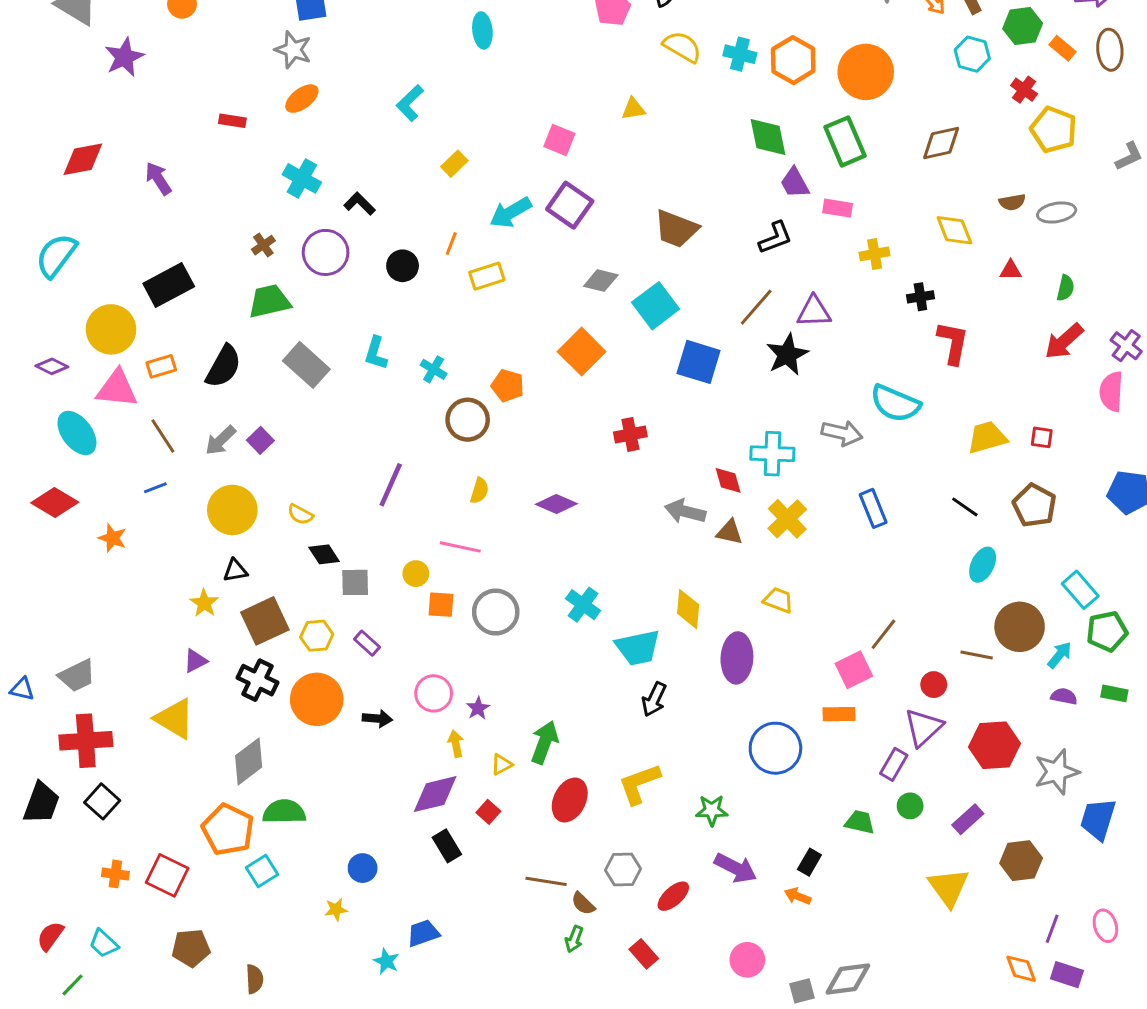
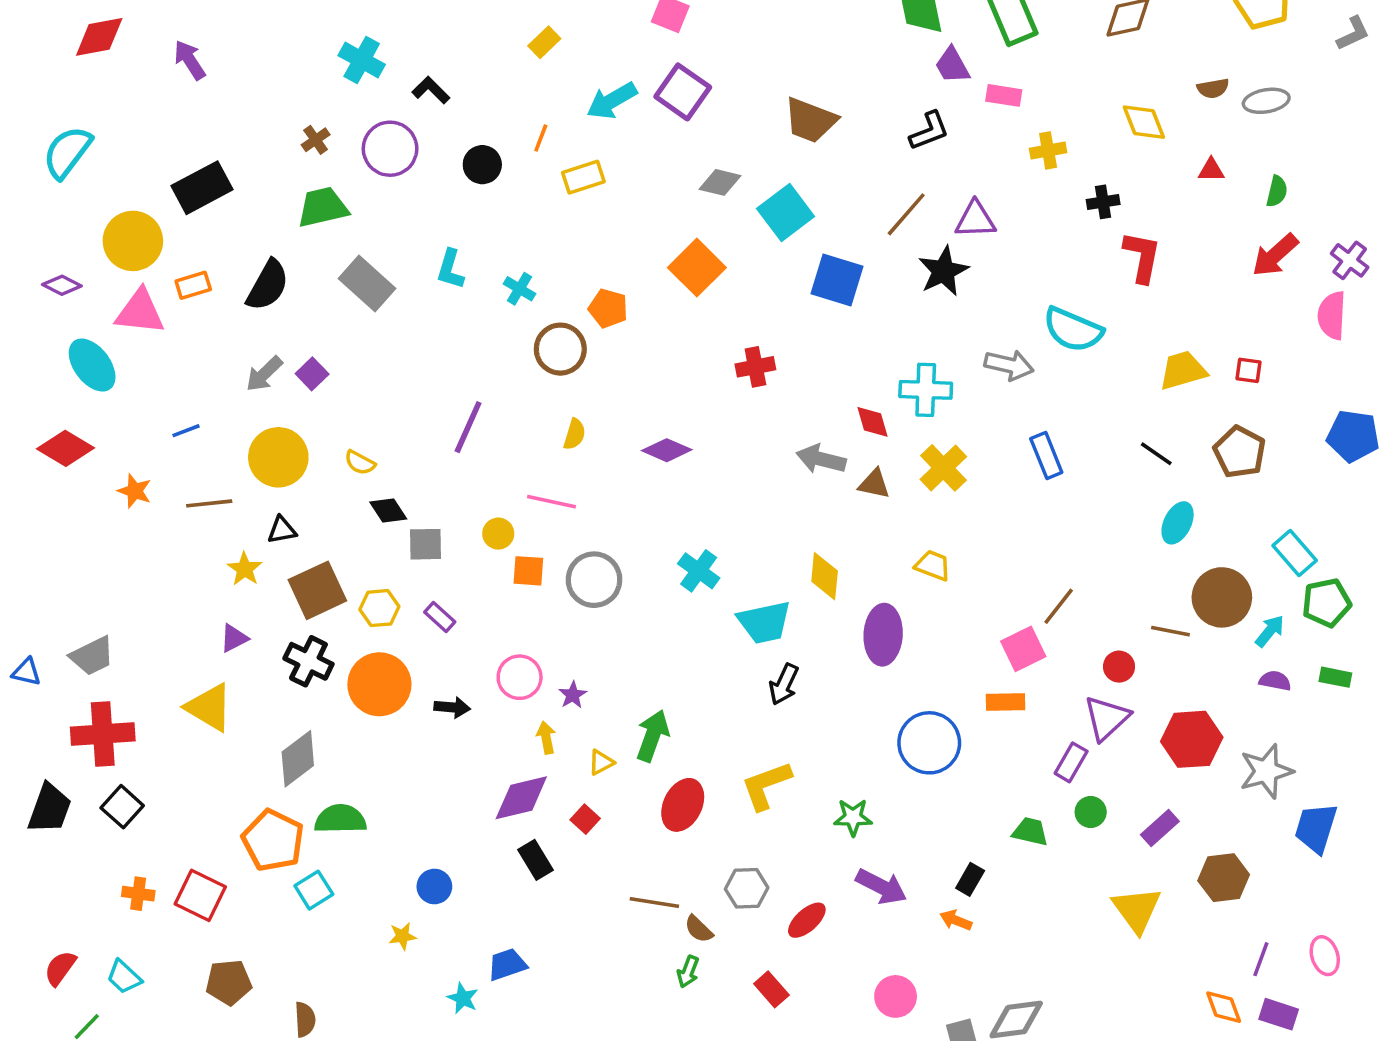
brown line: (163, 436) -> (209, 503), moved, turned -63

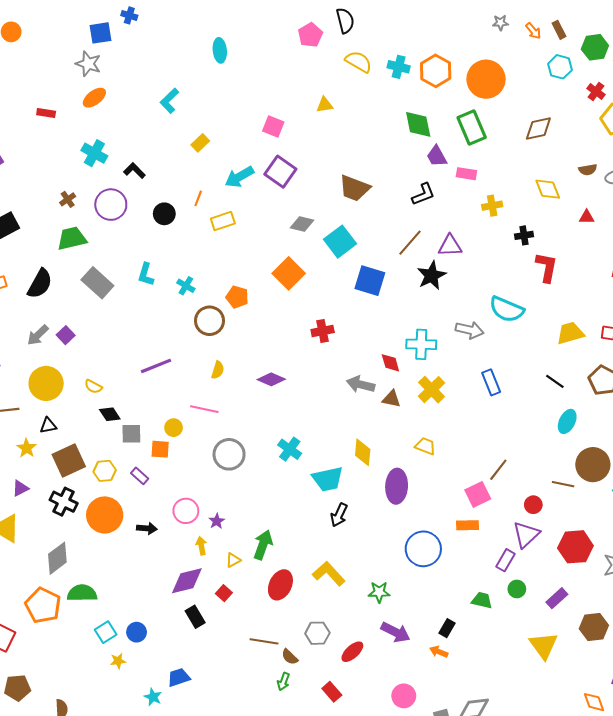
purple line: (468, 427) -> (156, 366), turned 44
orange square: (528, 571) -> (160, 449), moved
yellow L-shape: (766, 785) -> (329, 574), turned 68
cyan square: (314, 890) -> (106, 632), moved

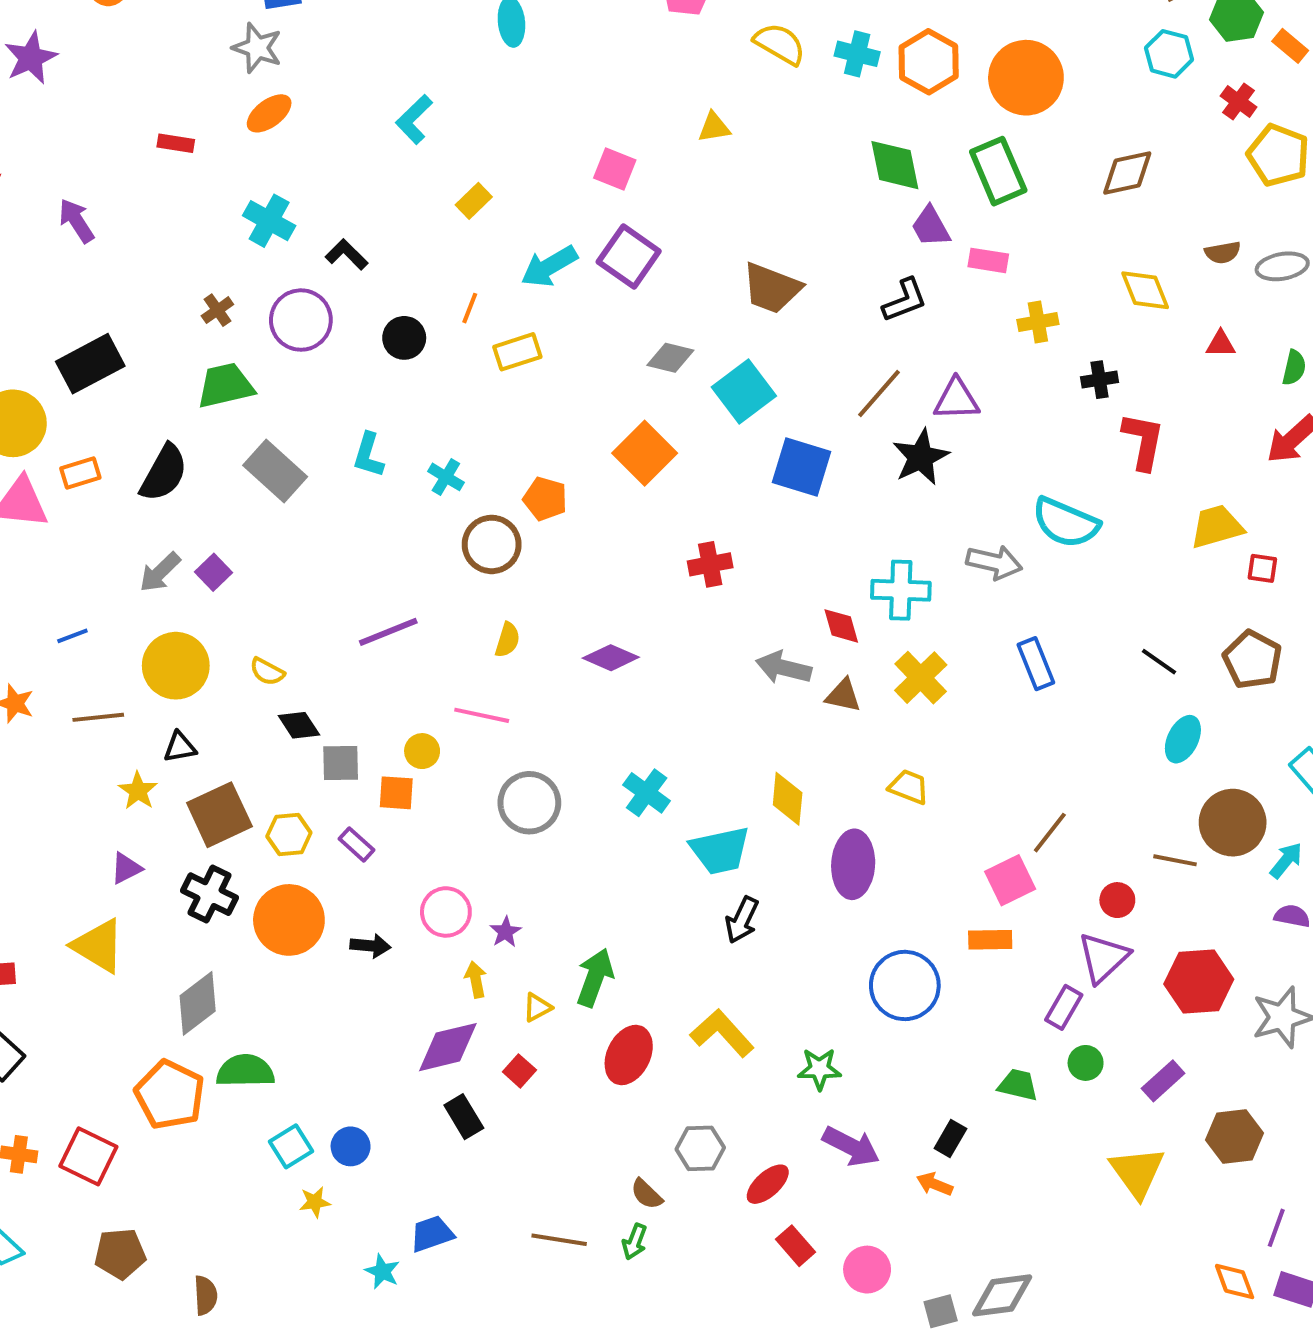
yellow trapezoid: (570, 333) -> (1217, 527), moved
brown line: (264, 641) -> (559, 1240), moved
red rectangle: (332, 692) -> (796, 1246), moved

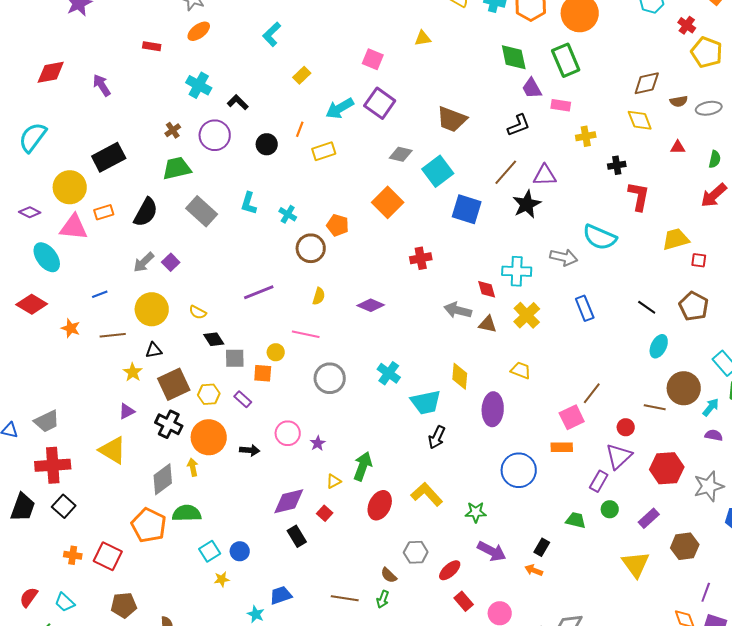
brown diamond: (1127, 173) -> (647, 83), moved
yellow arrow: (476, 980) -> (193, 467), moved

